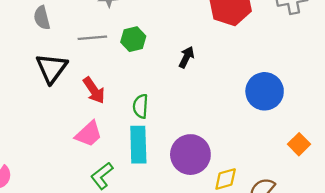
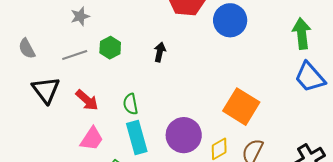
blue circle: (265, 91) -> (230, 20), moved
orange square: (299, 144) -> (241, 107), moved, size x1.8

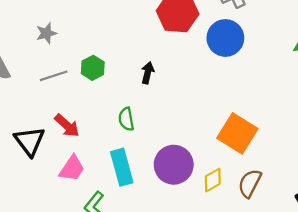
gray star: (80, 16) -> (46, 33), moved
black triangle: (46, 90) -> (30, 141), moved
green semicircle: (131, 104) -> (126, 119), moved

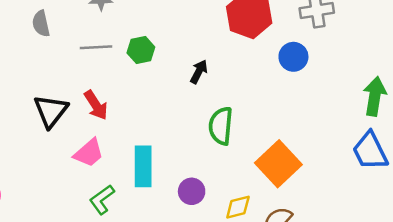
blue circle: (225, 38) -> (293, 57), size x0.7
green semicircle: (126, 119) -> (221, 126), moved, size x1.4
purple circle: (174, 165) -> (192, 191), moved, size x0.6

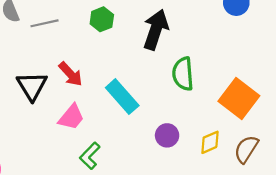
gray line: (96, 47) -> (44, 23), moved
black arrow: (199, 72) -> (156, 30), size x1.8
cyan rectangle: (143, 166) -> (122, 97), moved, turned -32

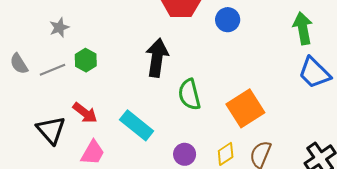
green hexagon: (102, 19) -> (86, 60), moved
orange square: (239, 98) -> (245, 108), turned 30

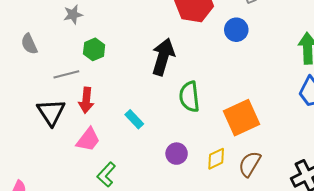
gray line: (53, 70) -> (66, 74), moved
red arrow: (85, 113) -> (86, 100), turned 50
cyan rectangle: (137, 125) -> (134, 119), size x0.6

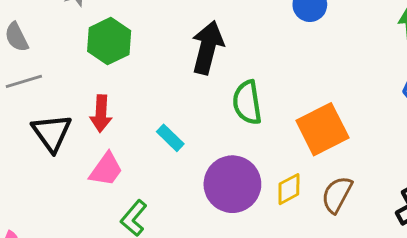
green hexagon: (94, 49) -> (109, 41), size x1.4
gray line: (66, 74) -> (24, 81), moved
purple circle: (177, 154) -> (232, 184), size x1.8

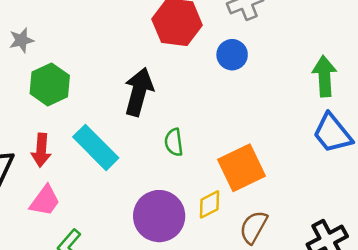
green semicircle: (247, 102) -> (174, 142), size x0.7
cyan rectangle: (170, 138) -> (96, 147), moved, size x1.8
yellow diamond: (289, 189) -> (209, 204), moved

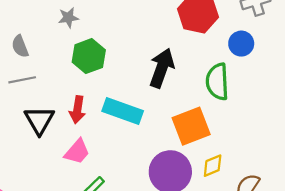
green semicircle: (174, 142) -> (217, 82), moved, size x1.6
cyan rectangle: (96, 147) -> (123, 111), turned -30
orange square: (242, 168) -> (191, 126), moved

